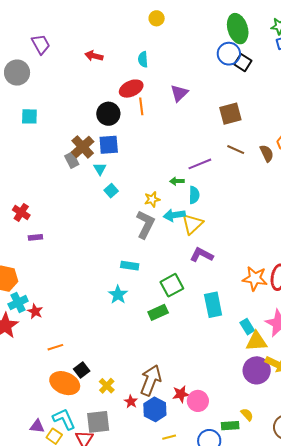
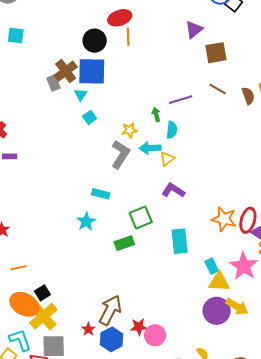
purple triangle: (179, 93) -> (194, 30), moved
blue square: (109, 145) -> (92, 71), size x1.4
green arrow: (177, 181) -> (156, 114), turned 72
yellow triangle: (192, 224) -> (167, 159), size x0.7
yellow cross: (107, 386) -> (43, 316), moved, size x1.8

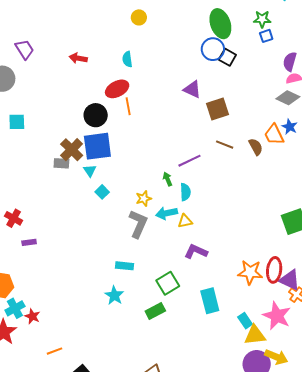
purple triangle: (194, 30) -> (192, 89), turned -48
gray rectangle: (54, 83) -> (61, 163), turned -56
yellow triangle: (167, 159) -> (185, 221), turned 35

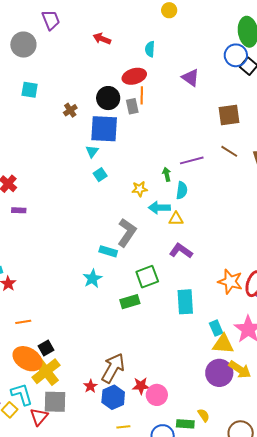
purple triangle: (192, 89) -> (191, 78), moved
brown cross: (72, 150) -> (70, 110), moved, size x0.6
gray rectangle: (61, 163) -> (132, 106), moved, turned 63
gray L-shape: (138, 224) -> (127, 233), moved

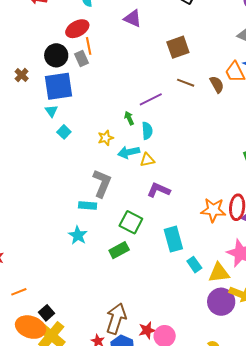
green square: (147, 277) -> (131, 222), turned -30
cyan rectangle: (216, 328) -> (194, 265), moved

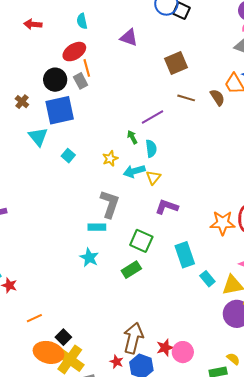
cyan triangle: (51, 111) -> (38, 137), moved, size x1.5
yellow triangle: (147, 160) -> (153, 177), turned -35

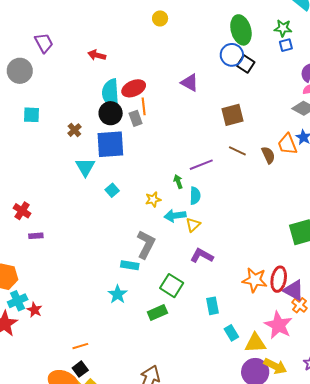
cyan semicircle: (82, 21) -> (111, 93), moved, size x1.8
cyan rectangle: (185, 255) -> (213, 306), size x0.7
orange line: (34, 318) -> (80, 346), moved

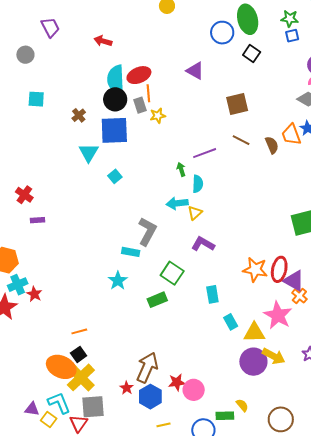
blue circle: (232, 55) -> (222, 33), moved
gray circle: (20, 71) -> (25, 55), size x0.7
yellow star: (153, 199) -> (158, 116), moved

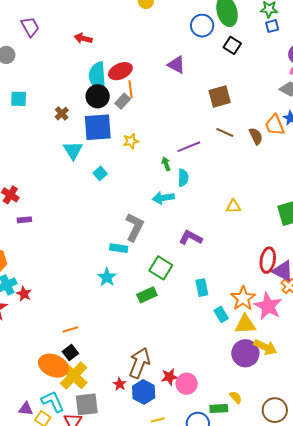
gray rectangle: (140, 105) -> (123, 101), turned 63
yellow star: (158, 116) -> (131, 141), moved
yellow triangle: (195, 213) -> (233, 206), moved, turned 42
orange star: (255, 270) -> (243, 298), moved, turned 30

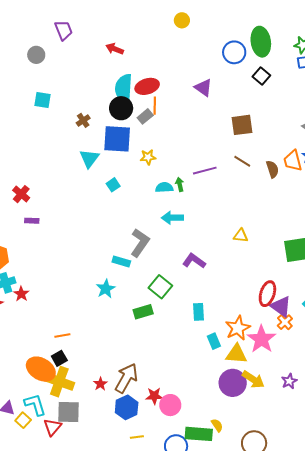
cyan semicircle: (183, 178) -> (164, 187), moved, turned -102
yellow cross: (74, 375) -> (59, 382), turned -32
red star: (120, 384) -> (100, 384), moved
green rectangle: (219, 408) -> (199, 434), size x1.5

